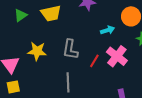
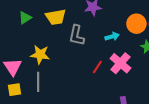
gray L-shape: (70, 49) -> (77, 35), moved
gray line: (68, 82) -> (38, 82), moved

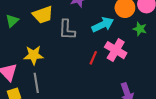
cyan arrow: (112, 36) -> (103, 25), size x1.5

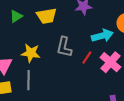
gray L-shape: (67, 30) -> (64, 47), moved
red line: (93, 58) -> (87, 58), moved

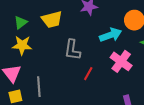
yellow star: (31, 53) -> (22, 45), moved
red line: (87, 58) -> (88, 74), moved

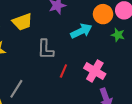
pink cross: (121, 61) -> (95, 71), moved
gray line: (39, 87) -> (16, 89), turned 42

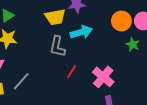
yellow trapezoid: (22, 22) -> (55, 17), moved
cyan arrow: (81, 31) -> (81, 32), moved

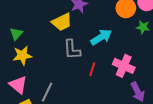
cyan arrow: (81, 32) -> (101, 37), moved

